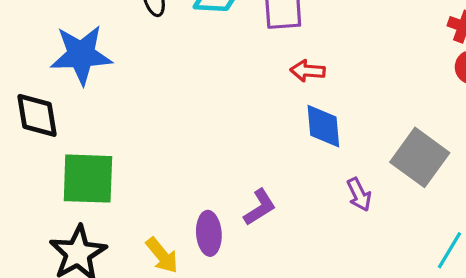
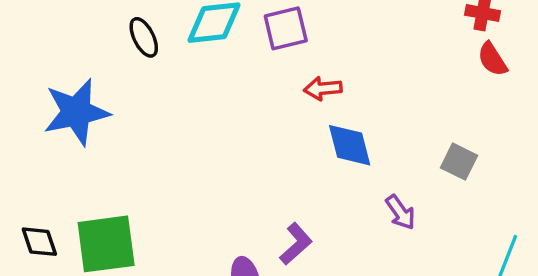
black diamond: (37, 115) -> (39, 242), moved, size x0.7
gray square: (420, 157) -> (459, 162), size x0.6

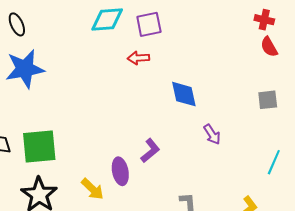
black ellipse: (144, 37) -> (17, 24), moved
red arrow: (323, 89) -> (138, 58), moved
gray square: (459, 162) -> (268, 100), moved, turned -35

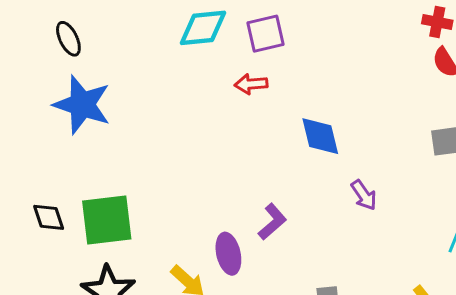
blue star: (25, 69) -> (82, 105), turned 30

